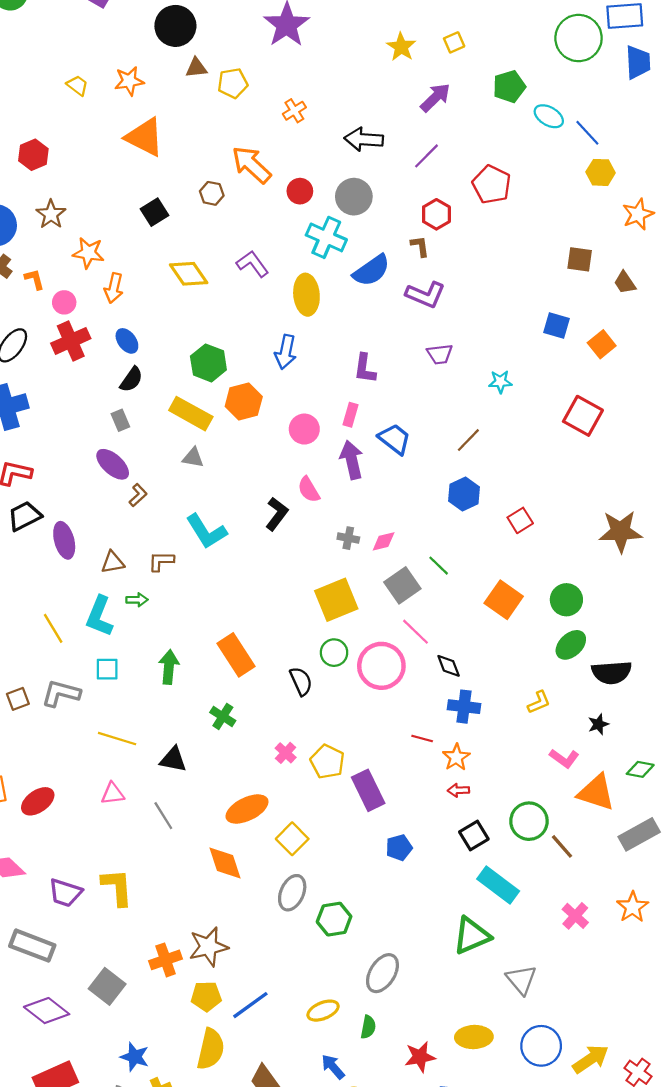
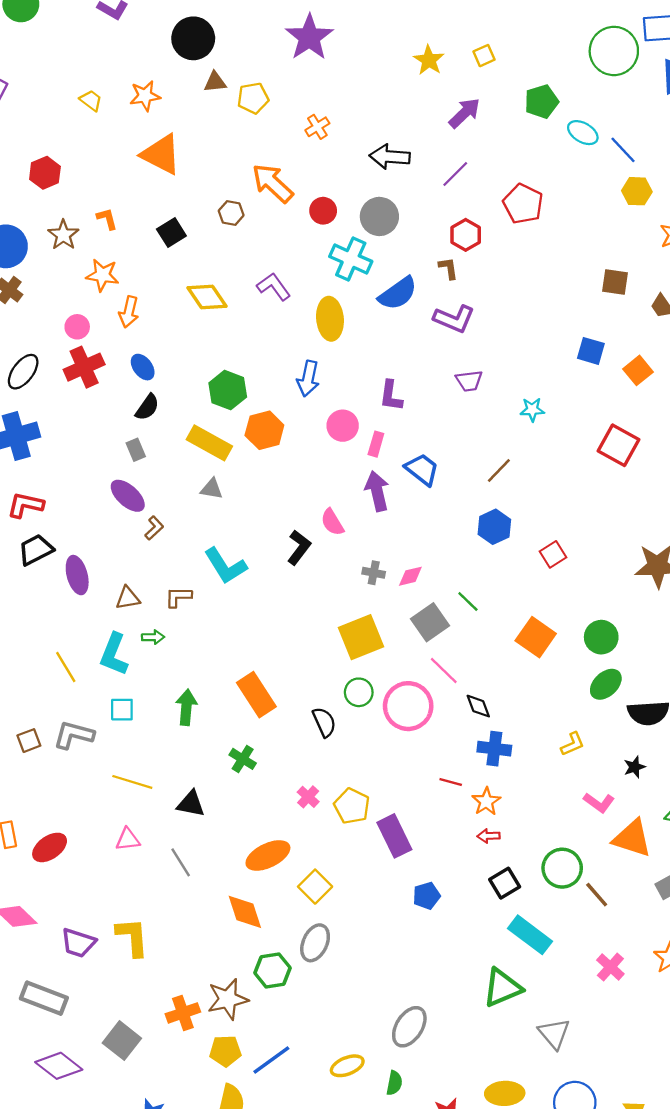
orange L-shape: (34, 279) -> (107, 219), moved
pink circle: (304, 429) -> (343, 426), moved
green hexagon: (334, 919) -> (273, 970), moved

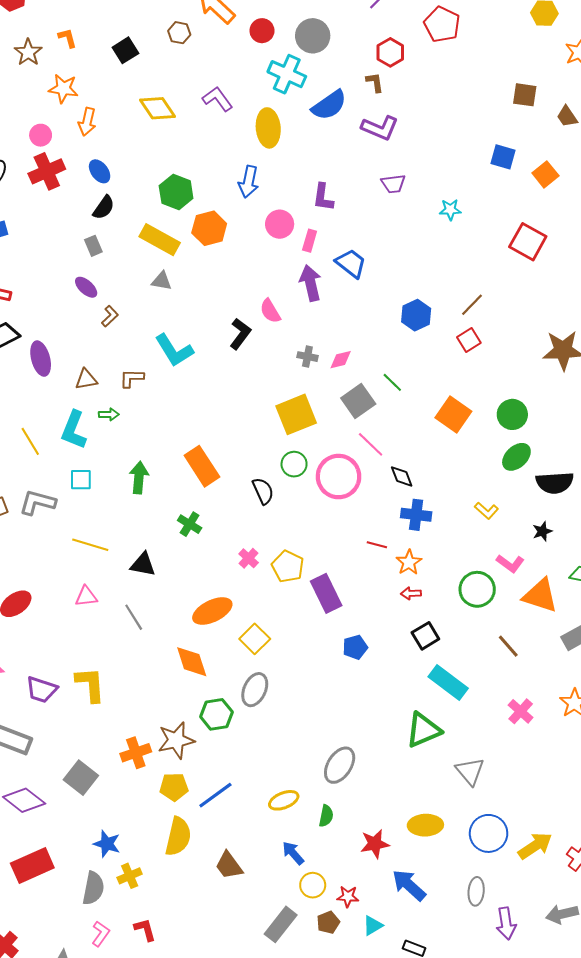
brown line: (499, 470) -> (472, 305), moved
purple ellipse: (128, 496) -> (86, 287), size x0.7
yellow L-shape: (572, 744) -> (486, 511), turned 65
green circle: (562, 868) -> (477, 589), moved

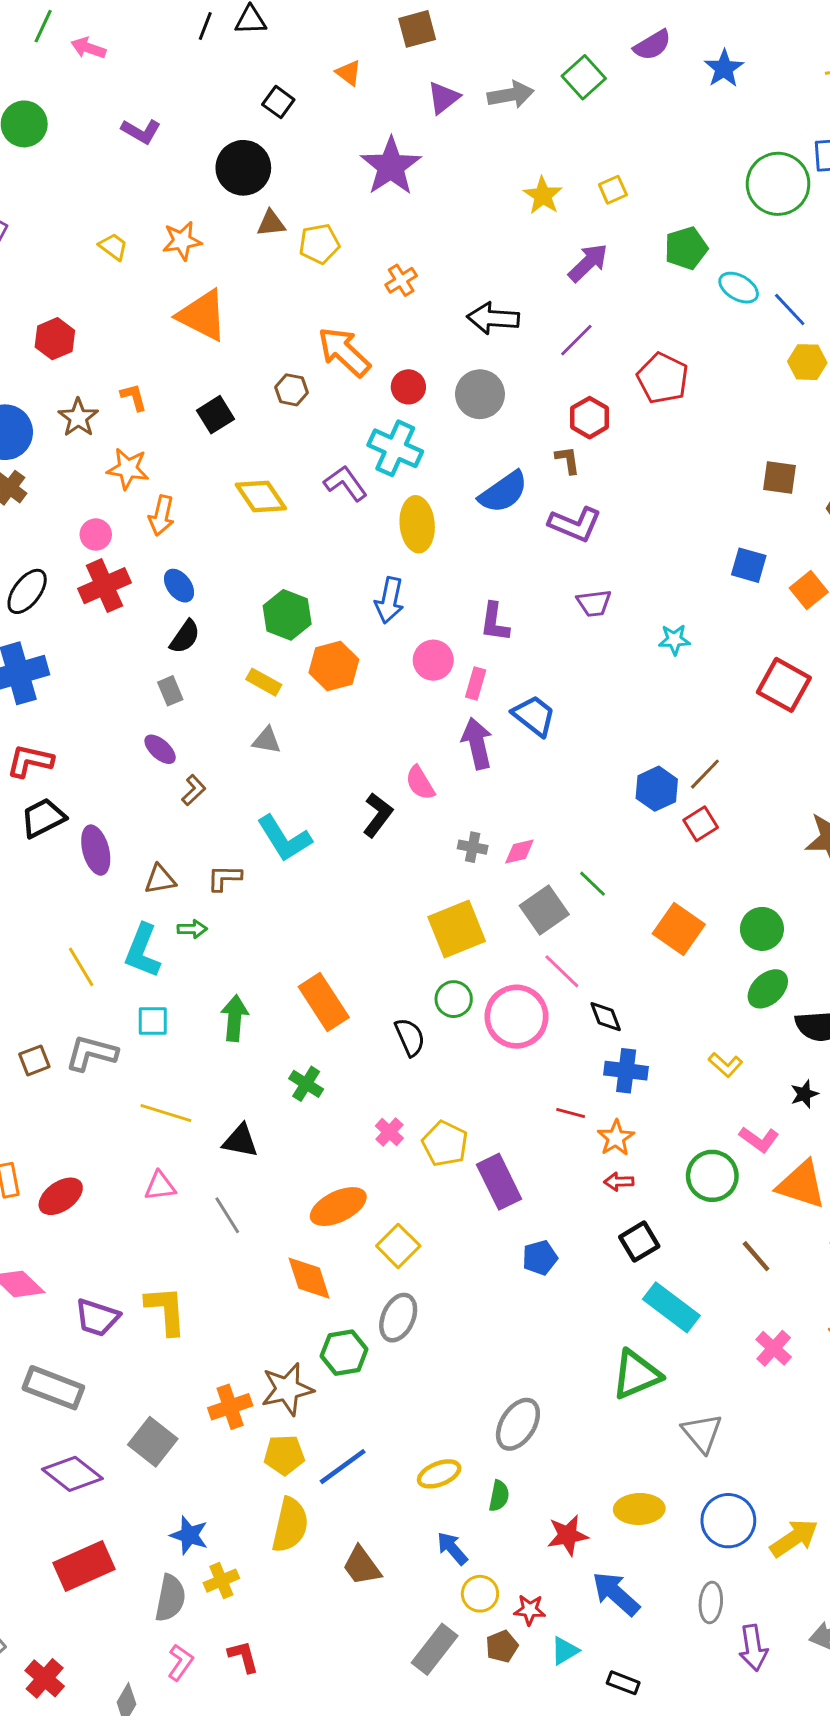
cyan cross: (287, 74) -> (395, 448), moved
yellow rectangle: (160, 240) -> (264, 682), size x0.6
blue hexagon: (416, 315) -> (657, 789), moved

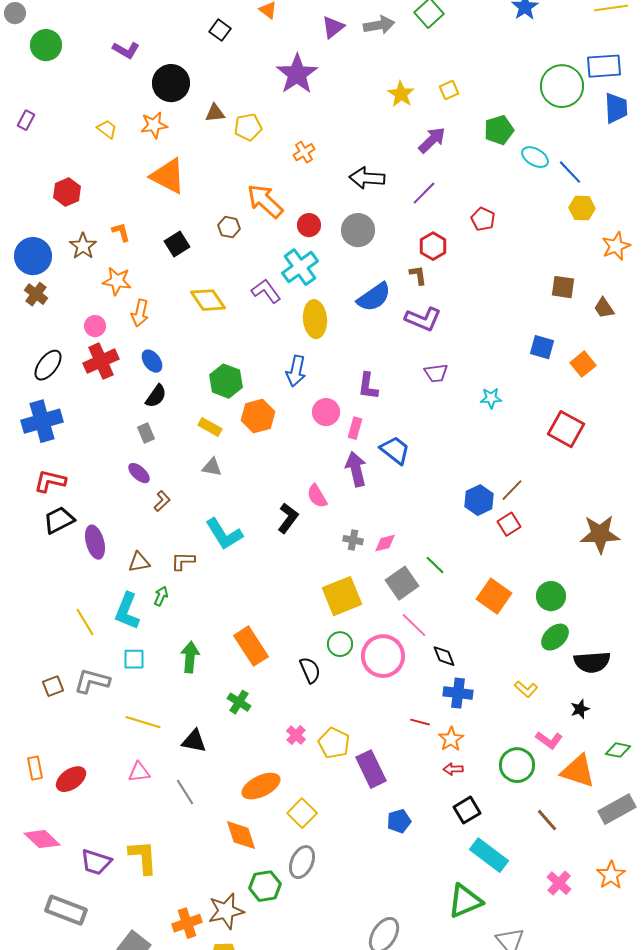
black circle: (243, 168) -> (171, 83), moved
red pentagon: (663, 378) -> (483, 219), size x0.7
cyan cross: (395, 448) -> (300, 267), turned 30
green arrow: (192, 929) -> (161, 596), turned -66

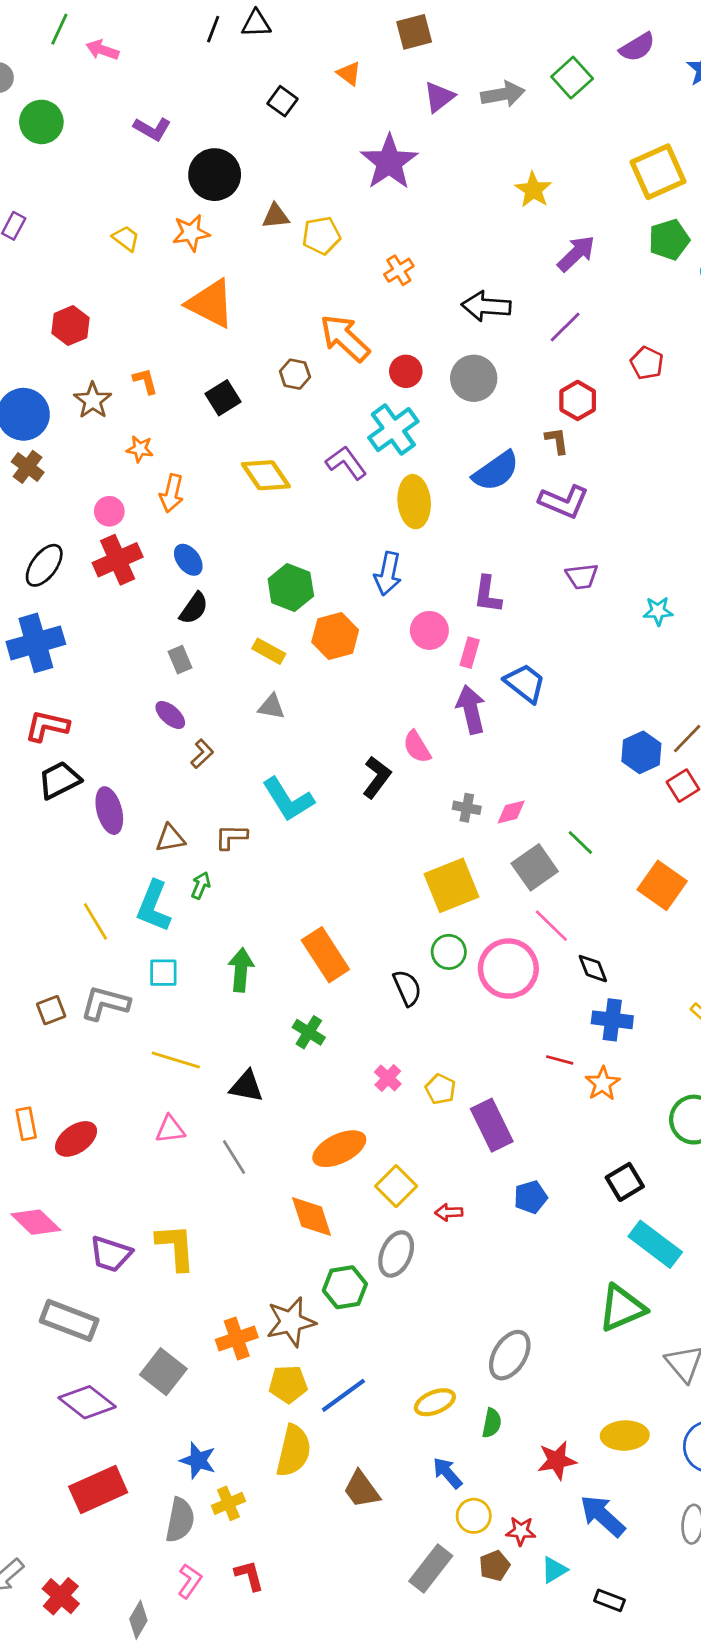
yellow square: (449, 90) -> (658, 172), moved, size x2.0
orange star: (117, 281) -> (140, 449), size x0.7
yellow pentagon: (334, 743) -> (440, 1089), size x0.7
red arrow: (453, 769) -> (449, 1212), moved

